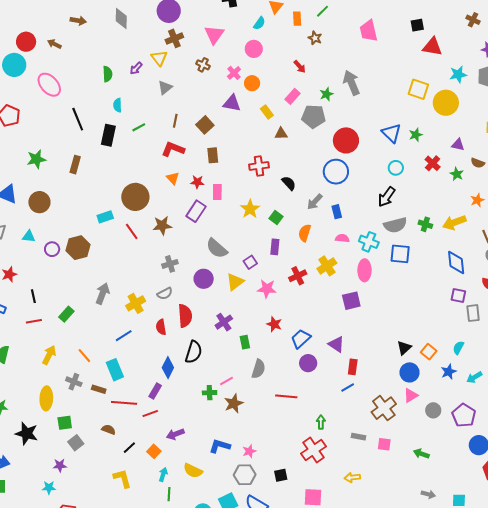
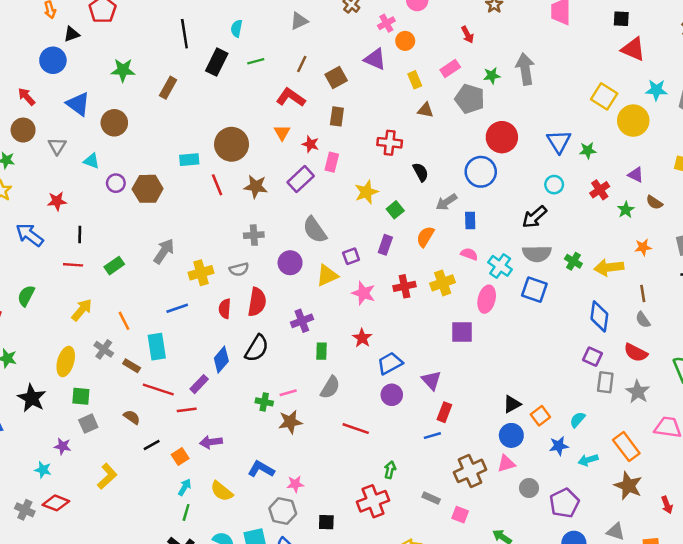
yellow L-shape: (122, 478) -> (107, 476), moved, turned 50

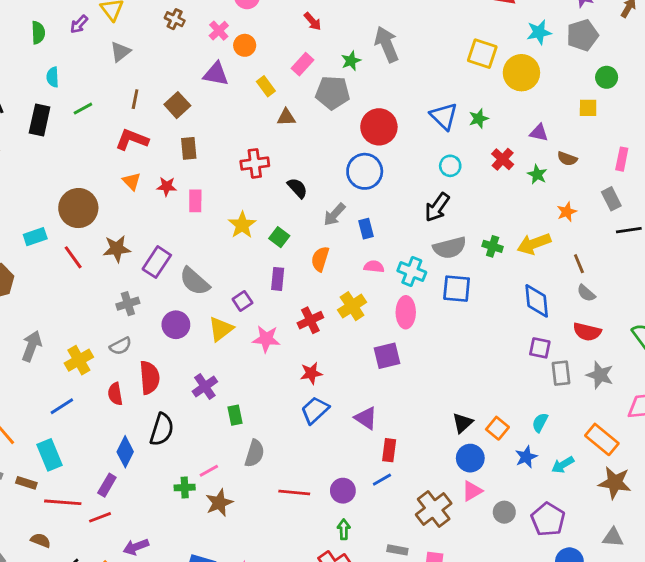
purple rectangle: (301, 179) -> (157, 262), moved
red star: (362, 338) -> (311, 373), moved, turned -30
purple circle: (392, 395) -> (343, 491), moved

